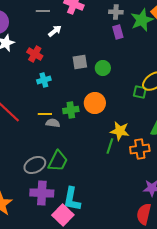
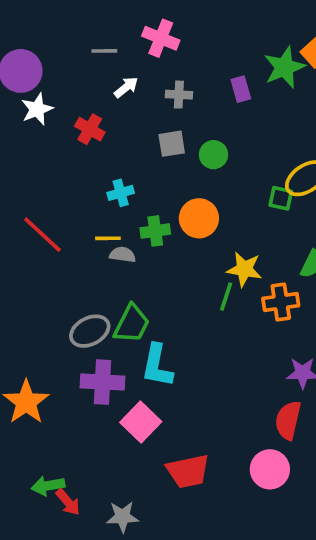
gray cross: (116, 12) -> (179, 95), moved
cyan cross: (44, 80) -> (121, 193), moved
cyan L-shape: (72, 199) -> (157, 366), moved

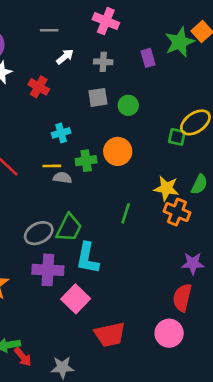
pink cross: (161, 38) -> (106, 21), moved
yellow star: (244, 269) -> (166, 188), moved
green line: (226, 297) -> (126, 213), moved
orange cross: (281, 302) -> (177, 212), turned 30

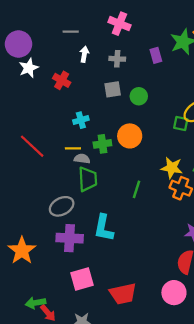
white arrow: (65, 57) -> (84, 54), turned -42
green trapezoid: (69, 228) -> (88, 179), moved, turned -30
pink square: (76, 299) -> (82, 279), moved, turned 30

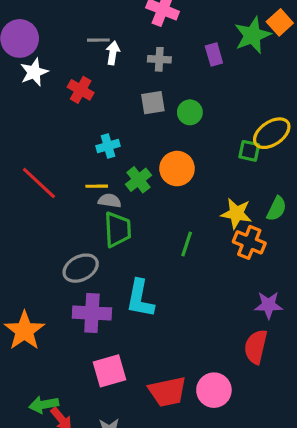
gray line: (71, 32) -> (98, 40), moved
green cross: (102, 144) -> (138, 180), turned -30
pink circle: (174, 293) -> (214, 390), moved

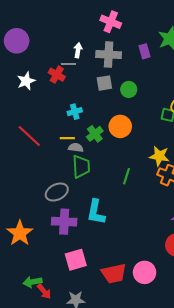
gray line: (98, 40) -> (68, 64), moved
gray cross: (159, 59) -> (109, 55), size x1.6
white star: (34, 72) -> (26, 81), moved

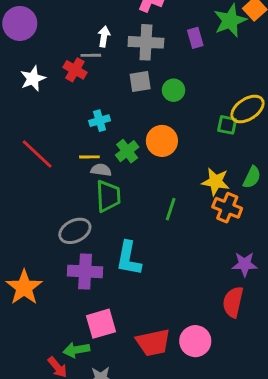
green arrow: (32, 282) -> (76, 350), moved

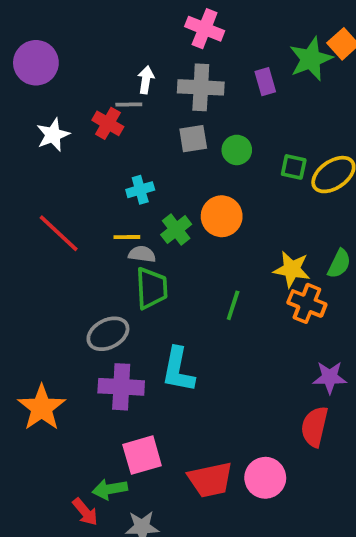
green square: (227, 125) -> (294, 167), moved

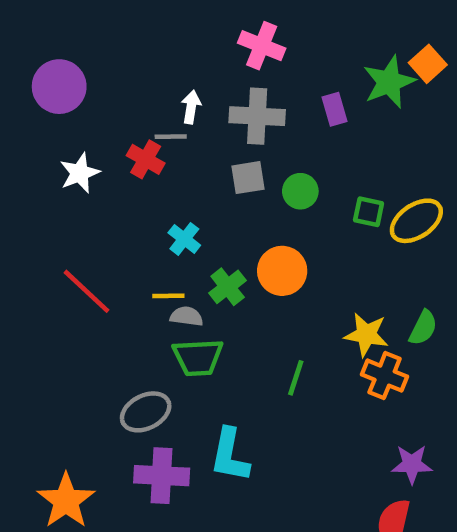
cyan cross: (140, 190) -> (184, 239), turned -36
green trapezoid: (152, 288) -> (198, 357), turned 90

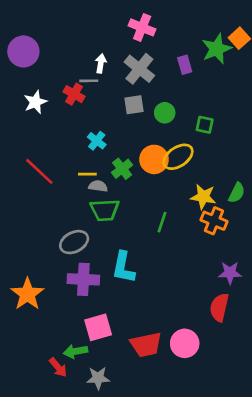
gray cross: (257, 116) -> (139, 69), turned 36
yellow ellipse: (416, 221) -> (178, 157), moved

